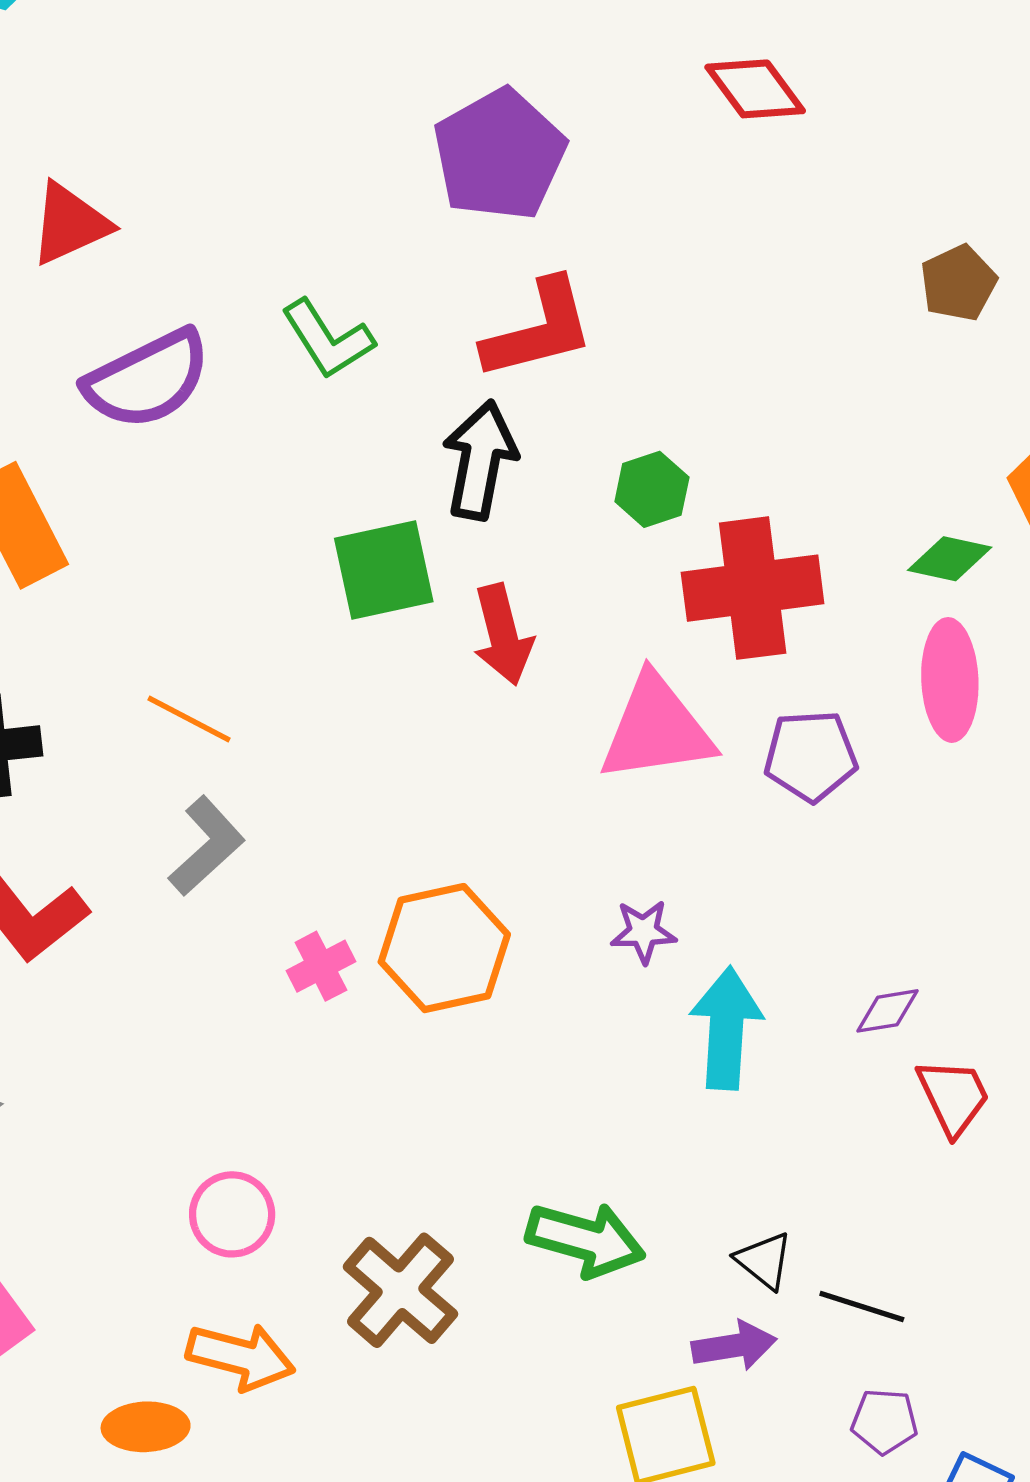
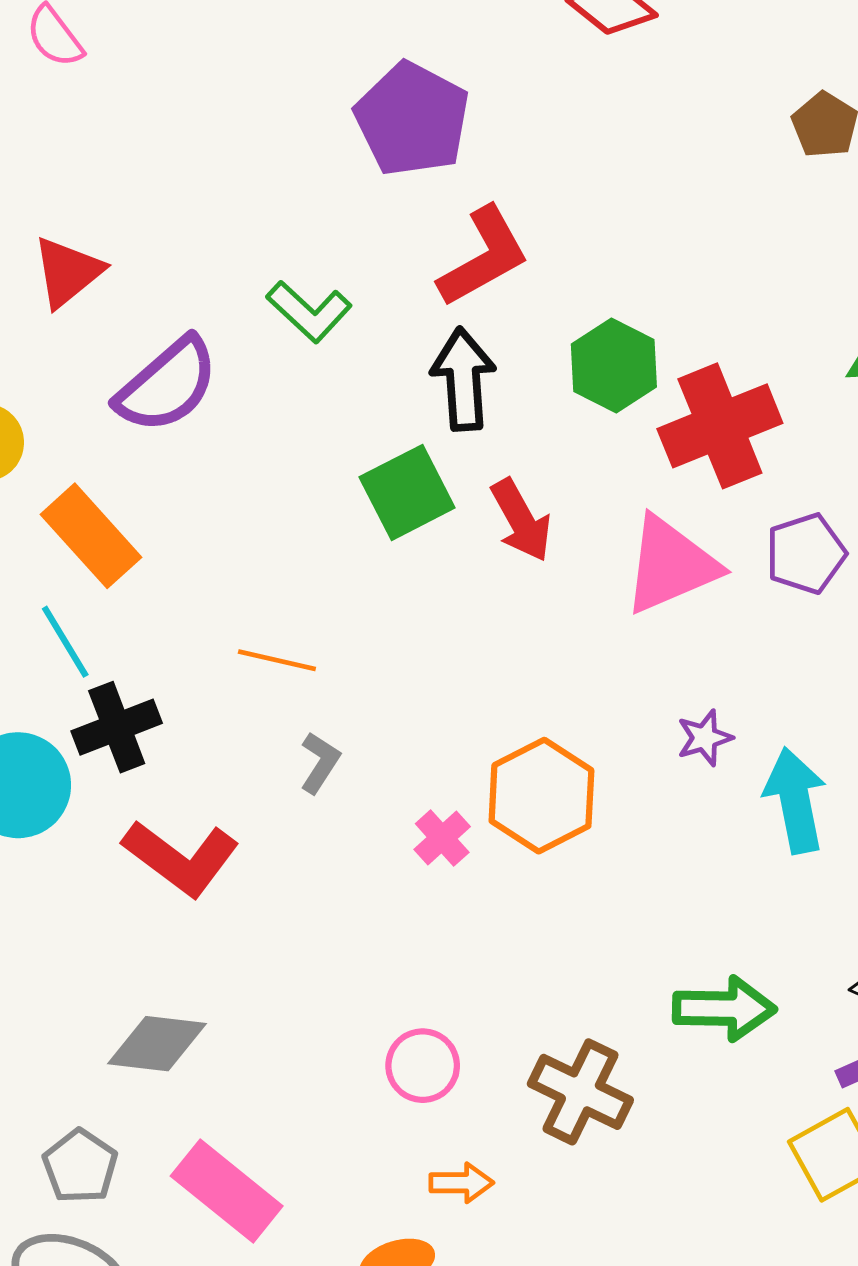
green hexagon: (652, 489) -> (614, 366), size x1.4
gray L-shape: (207, 846) -> (320, 763), size x0.7
orange arrow: (241, 1357) -> (461, 1183), size x0.7

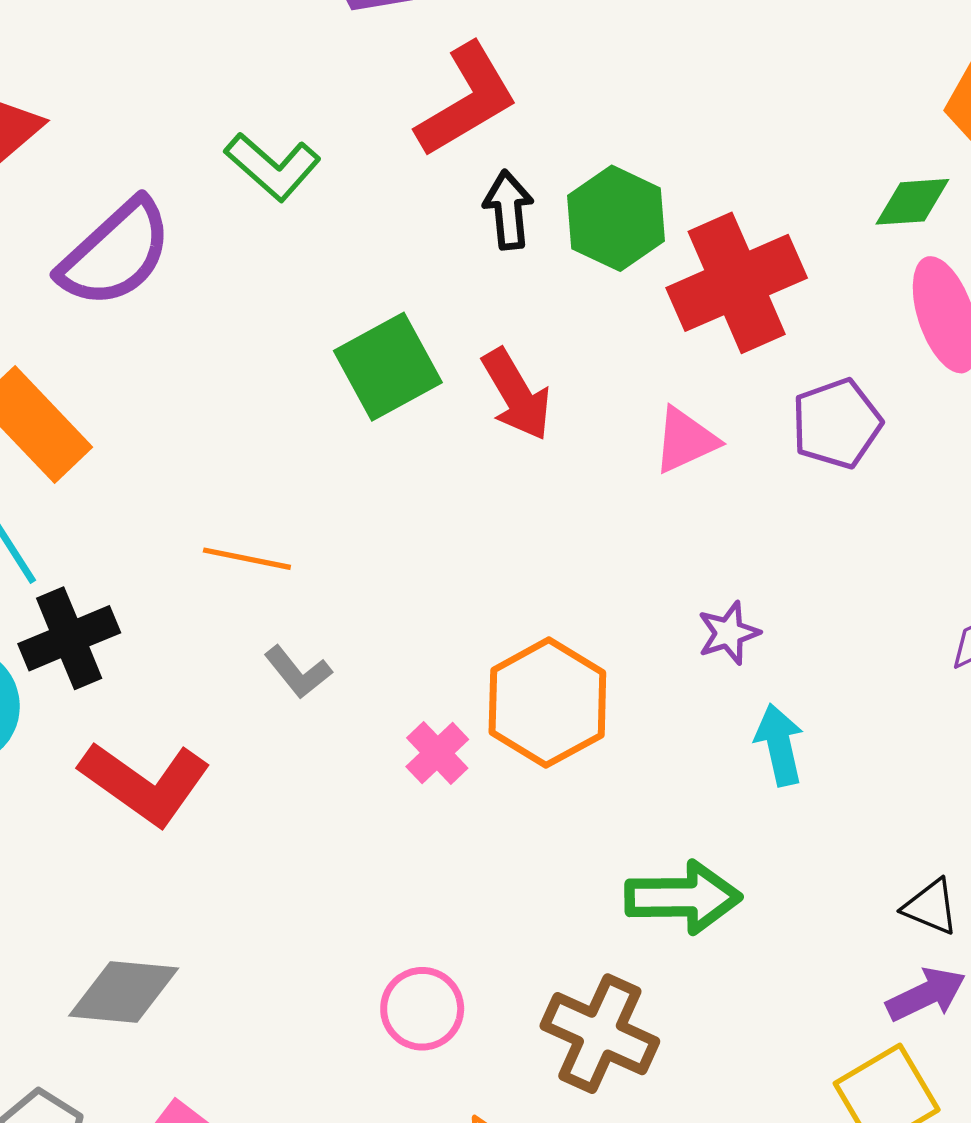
black arrow: (463, 379) -> (508, 210), moved, size x0.7
pink triangle: (671, 565) -> (685, 440), size x0.6
gray L-shape: (320, 763) -> (298, 672), turned 110
cyan arrow: (795, 800) -> (779, 745), moved, size x0.7
green arrow: (724, 1009) -> (683, 897), moved

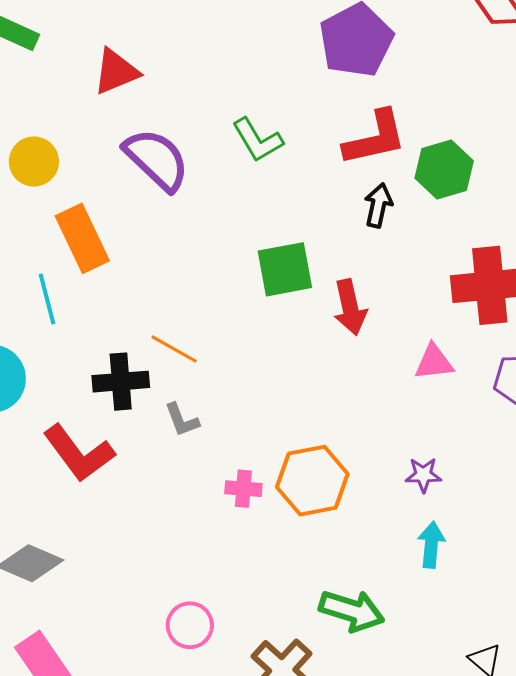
green hexagon: (616, 218) -> (444, 170), moved
purple semicircle: (116, 253) -> (157, 159), turned -112
black cross: (69, 638) -> (121, 382), moved
pink cross: (437, 753) -> (243, 489), turned 30

